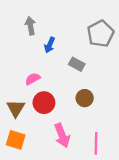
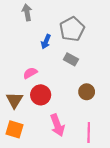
gray arrow: (30, 26) -> (27, 12), moved
gray pentagon: (100, 34) -> (72, 29), moved
brown circle: (85, 98) -> (87, 92), moved

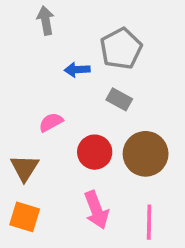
blue arrow: (46, 42) -> (77, 70), turned 64
brown circle: (87, 92) -> (146, 154), size x1.6
red circle: (41, 95) -> (95, 152), moved

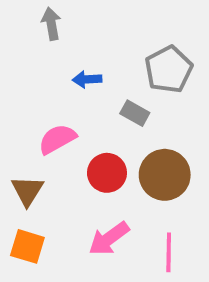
gray pentagon: (121, 49) -> (169, 69), moved
pink semicircle: (51, 122) -> (57, 139), size x1.4
pink arrow: (96, 210) -> (109, 238), turned 75

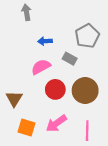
pink semicircle: (57, 139) -> (41, 67), moved
orange square: (27, 246) -> (26, 128), moved

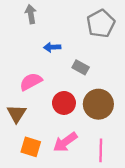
gray pentagon: (87, 36) -> (101, 24), moved
pink semicircle: (41, 67) -> (31, 82), moved

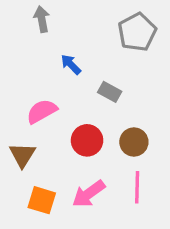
blue arrow: (52, 47) -> (71, 64), turned 49
brown circle: (98, 104) -> (134, 142), size x0.7
pink line: (101, 150) -> (137, 187), moved

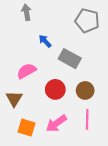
gray pentagon: (137, 32) -> (87, 21), turned -30
gray rectangle: (110, 92) -> (70, 59), size x1.5

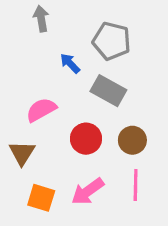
gray pentagon: (87, 21) -> (112, 41), moved

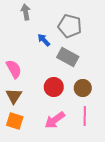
pink semicircle: (41, 110) -> (14, 69), moved, turned 90
orange square: (41, 198) -> (15, 121), moved

